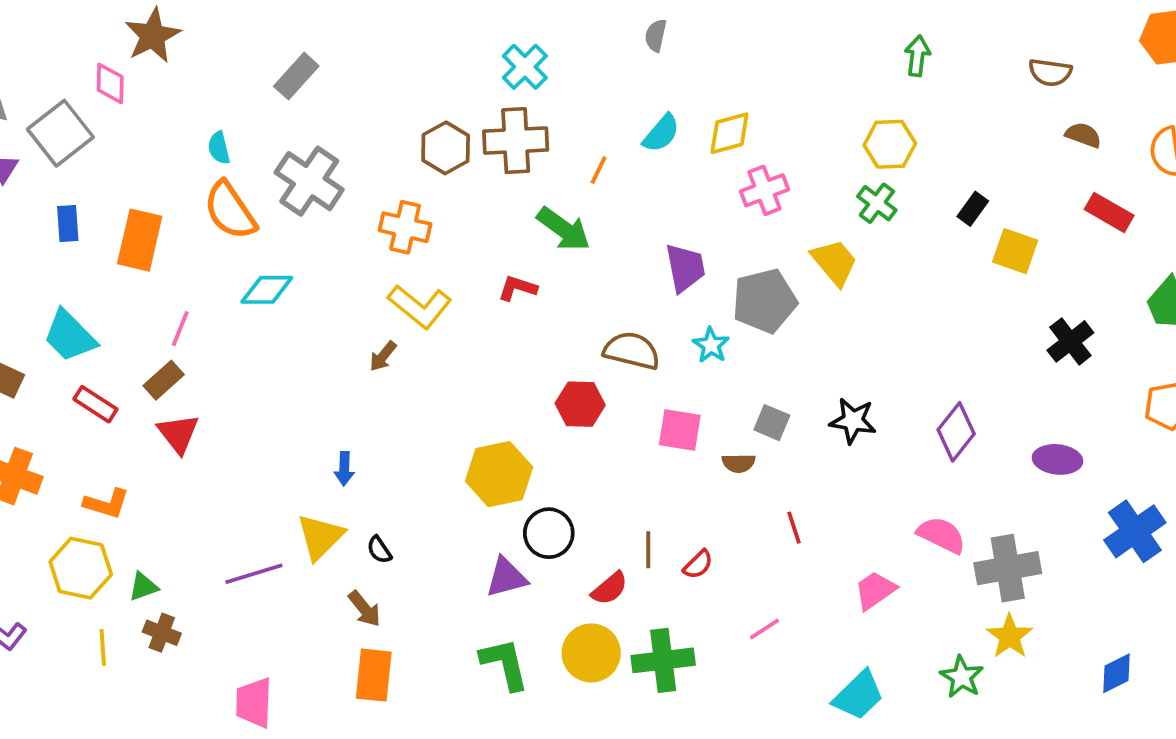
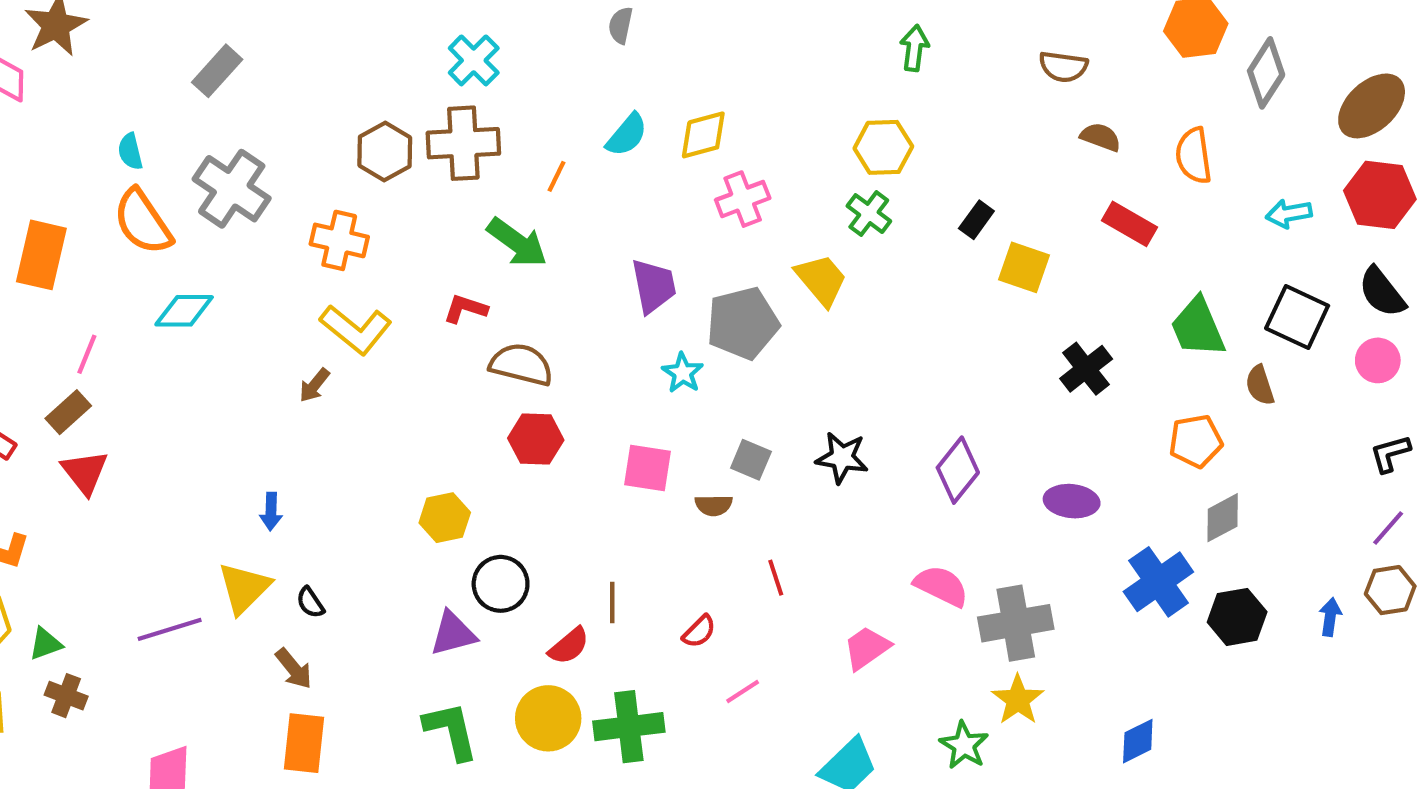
brown semicircle: (632, 351) -> (521, 365), moved
yellow hexagon: (499, 474) -> (445, 518), size x0.7
red semicircle: (698, 564) -> (699, 631), moved

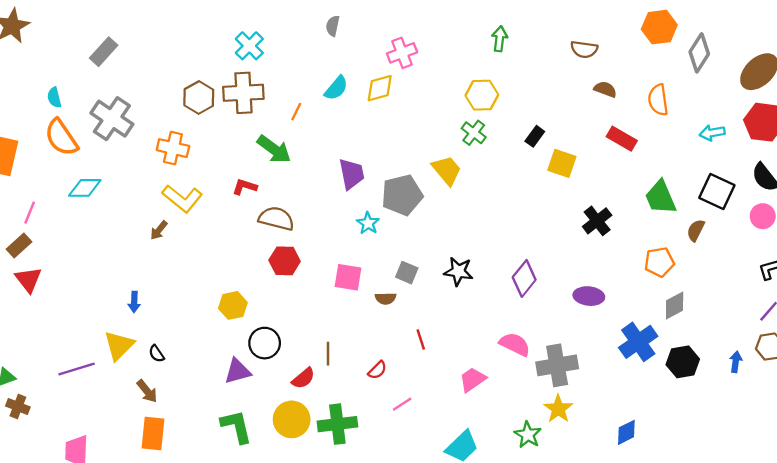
pink cross: (743, 199) -> (402, 53), moved
brown semicircle: (1260, 385) -> (696, 230), turned 45

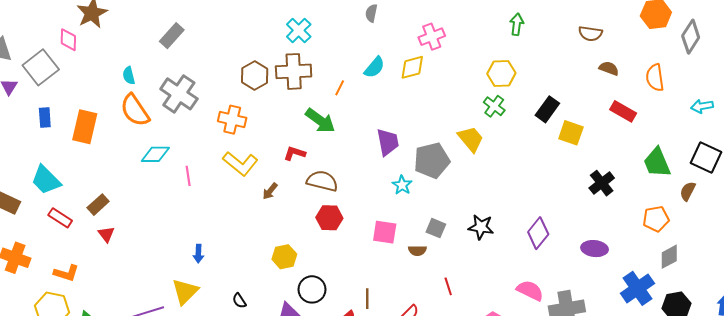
black rectangle: (535, 136) -> (547, 109), size x1.4
pink line: (30, 213) -> (188, 176), moved, turned -30
brown arrow: (159, 230) -> (270, 191), moved
red triangle: (28, 280) -> (106, 234), size x0.7
black semicircle: (157, 354) -> (239, 301), moved

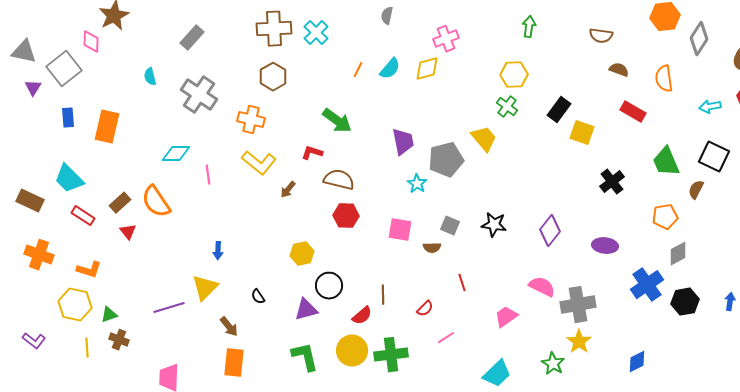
brown cross: (294, 71) -> (274, 29), moved
orange line: (340, 88) -> (358, 70), moved
orange semicircle: (135, 110) -> (156, 202), moved

